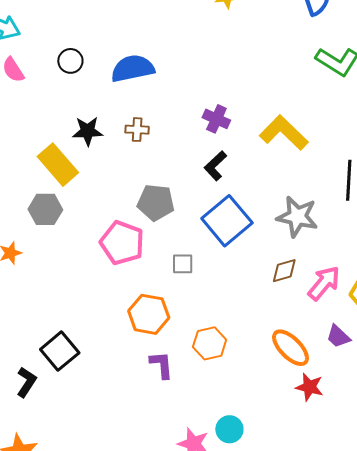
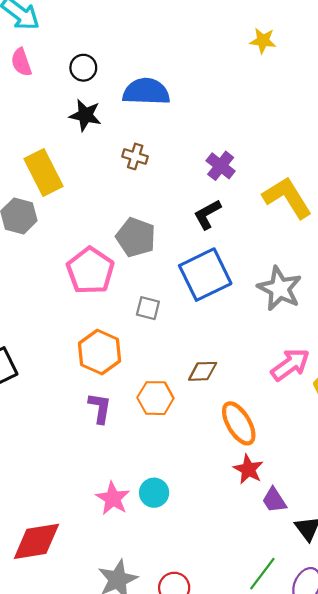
black star: (88, 131) -> (85, 115), moved
brown diamond: (284, 271) -> (203, 371), moved
purple trapezoid: (338, 336) -> (274, 500), moved

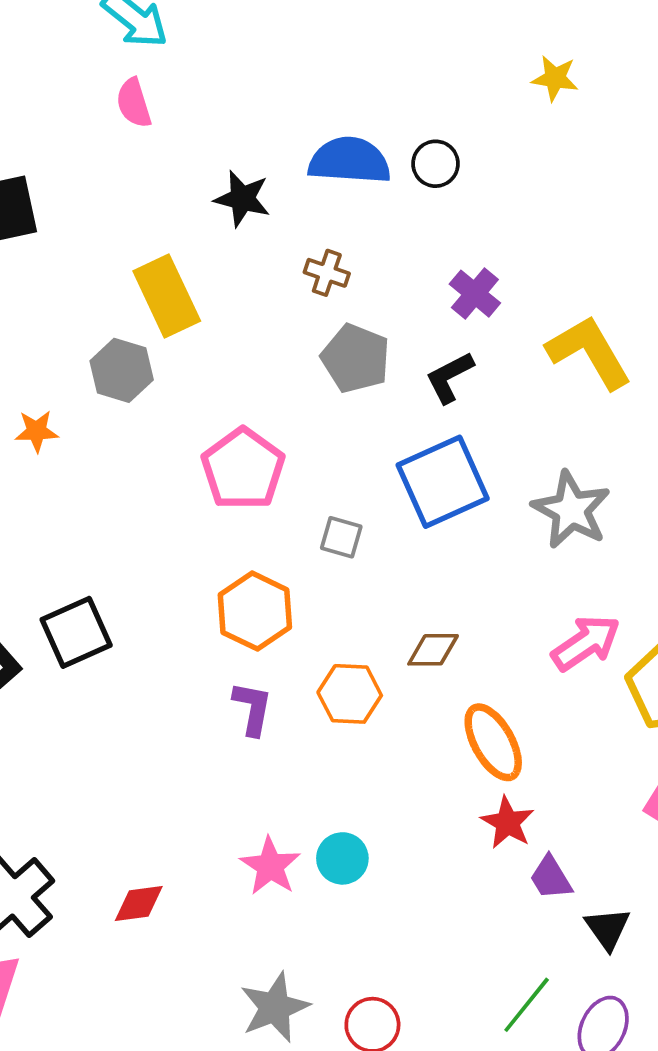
black circle: (83, 68) -> (435, 164), moved
gray pentagon: (136, 237) -> (356, 358), moved
red diamond: (36, 541) -> (139, 903), moved, size x0.6

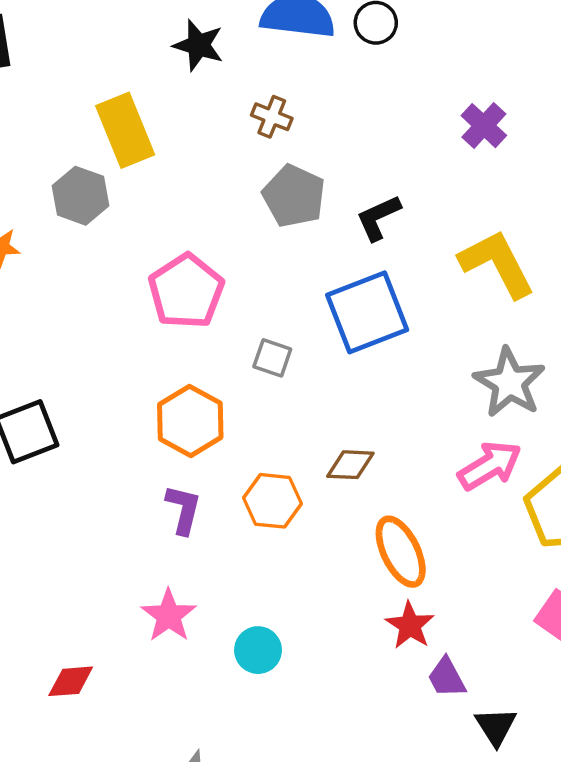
purple cross: (475, 294) -> (484, 126), moved
yellow L-shape: (589, 352) -> (497, 264), moved
gray star: (571, 510) -> (509, 383), moved
pink star: (270, 866) -> (169, 616), moved

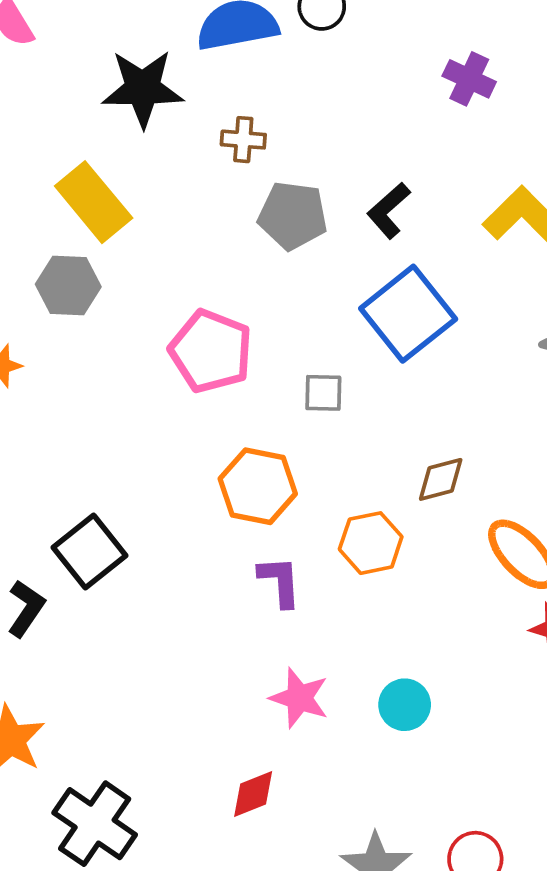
black star: (198, 45) -> (143, 88), size x1.4
red diamond: (71, 681) -> (253, 794), moved

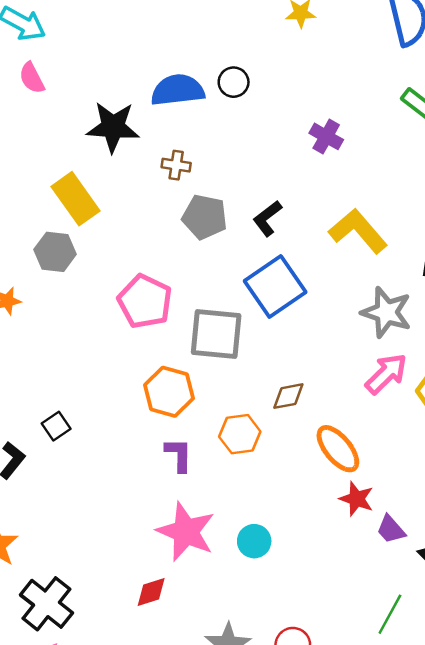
gray square: (323, 393) -> (216, 334), size x2.0
black square: (89, 551) -> (56, 426), size x0.6
pink star: (299, 698) -> (186, 532), size x1.5

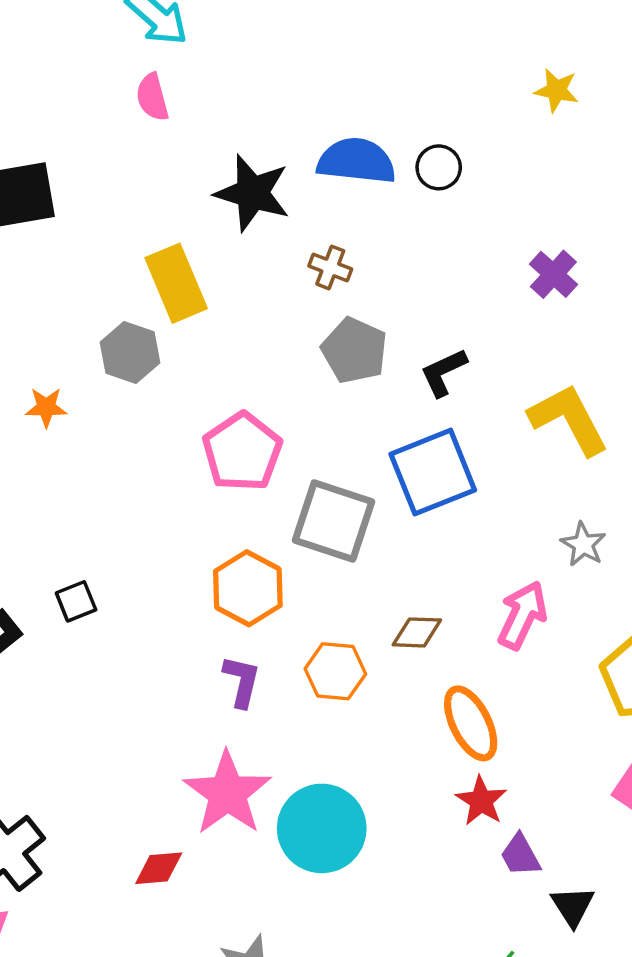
gray star: (386, 312) -> (583, 544), size x0.6
pink arrow: (386, 374) -> (522, 615), moved, turned -33
cyan circle: (254, 541) -> (322, 828), size x1.8

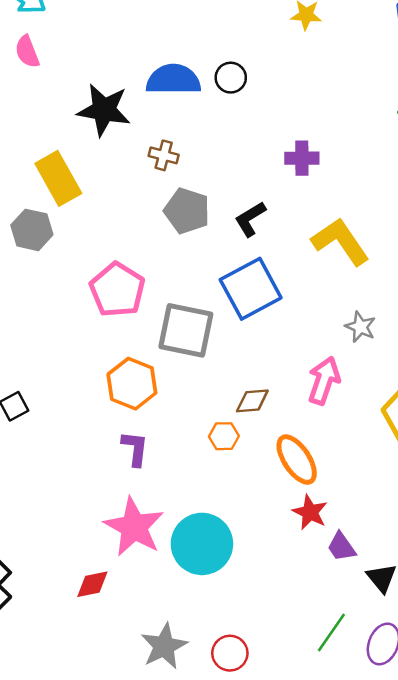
purple cross: (553, 274) -> (302, 158), moved, turned -36
orange hexagon: (335, 671) -> (224, 436), moved, size x0.7

